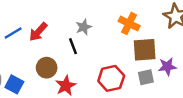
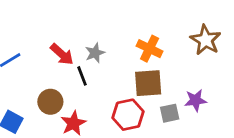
red arrow: (38, 32) -> (62, 54), moved, turned -90
brown square: (145, 50) -> (148, 83), moved

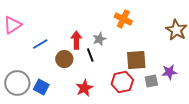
orange cross: (150, 49) -> (123, 19), moved
red arrow: (62, 54) -> (76, 40), turned -132
brown circle: (50, 102) -> (64, 59), moved

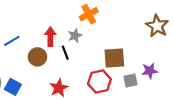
orange cross: (123, 19) -> (89, 14), moved, turned 36

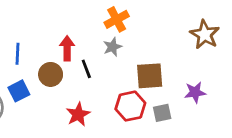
gray star: (75, 36) -> (112, 47), moved
blue line: (12, 41) -> (17, 54), turned -56
gray square: (130, 80) -> (162, 113), moved
blue square: (13, 87) -> (19, 91), moved, turned 35

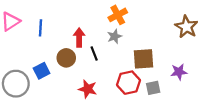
blue line: (17, 54) -> (40, 28), moved
red star: (78, 114) -> (88, 89), turned -30

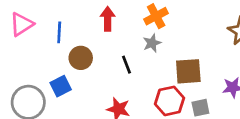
red arrow: (79, 37) -> (108, 19), moved
brown circle: (66, 58) -> (81, 58), moved

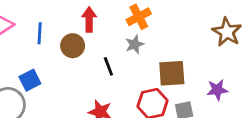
brown circle: (81, 58) -> (73, 46), moved
blue square: (61, 86) -> (30, 80), moved

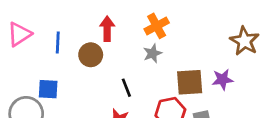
black line: (108, 66) -> (126, 88), moved
blue square: (30, 80) -> (48, 89), turned 30
purple star: (217, 90) -> (223, 79), moved

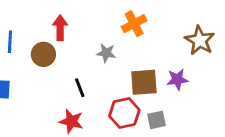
orange cross: (157, 26) -> (134, 24), moved
gray star: (153, 53) -> (106, 53), turned 30

